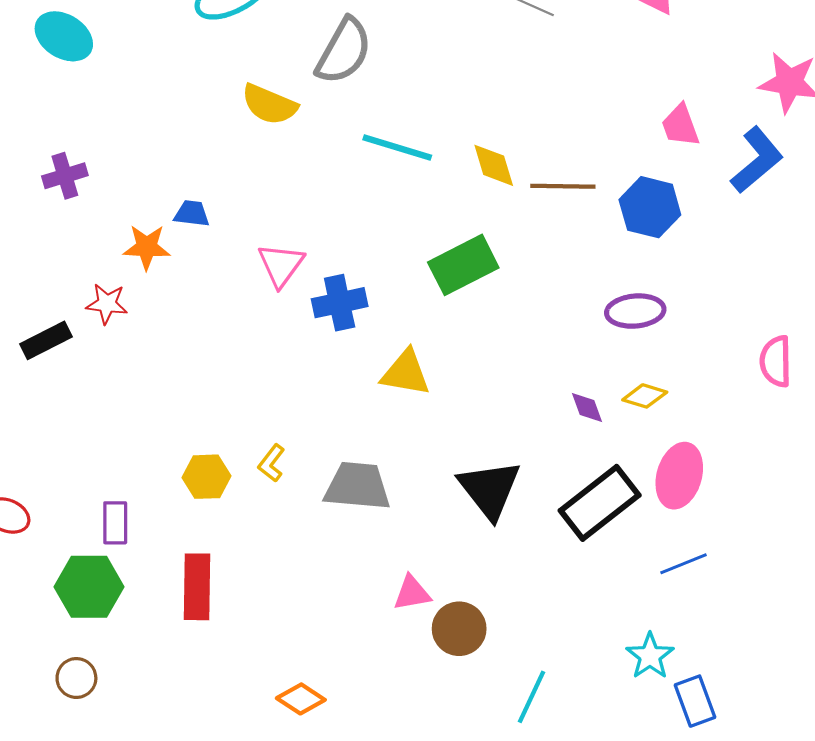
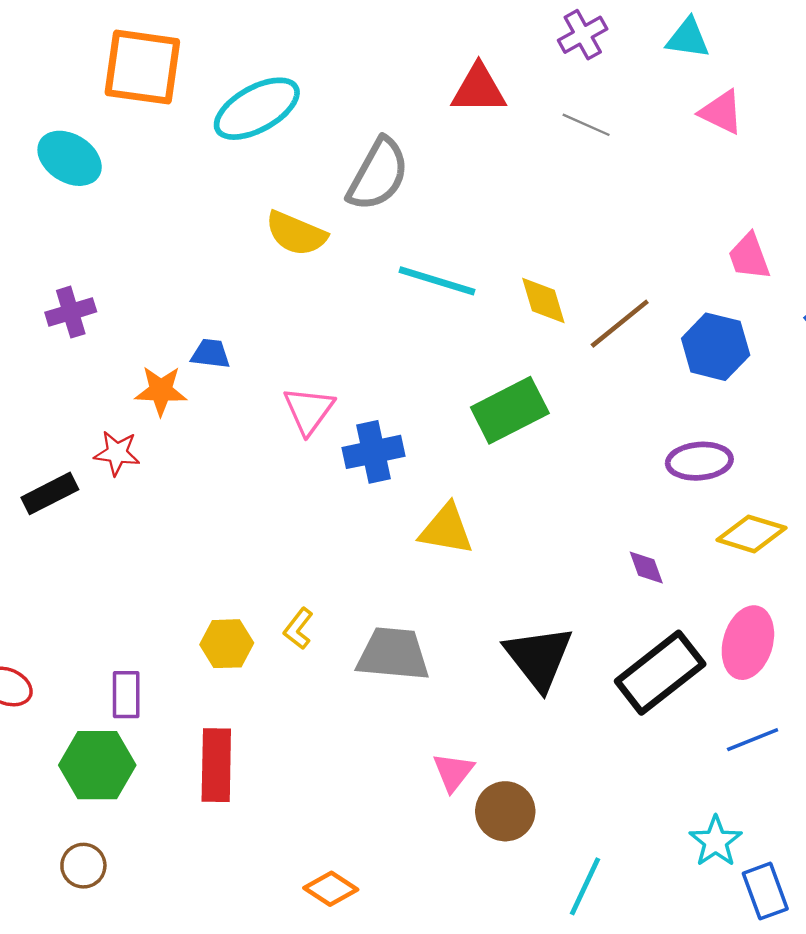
brown line: (563, 186) -> (620, 324), turned -40
yellow diamond: (645, 396) -> (751, 534), moved, size x1.4
pink triangle: (412, 593) -> (453, 772), turned -42

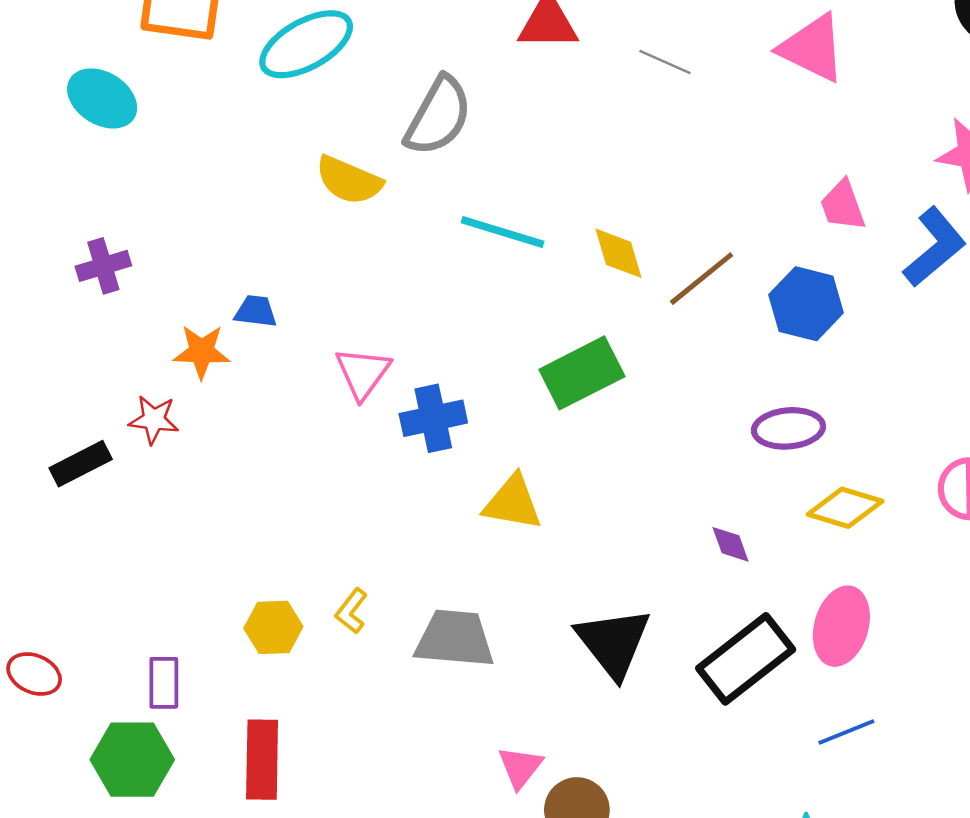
pink triangle: (721, 112) -> (812, 48), size x1.4

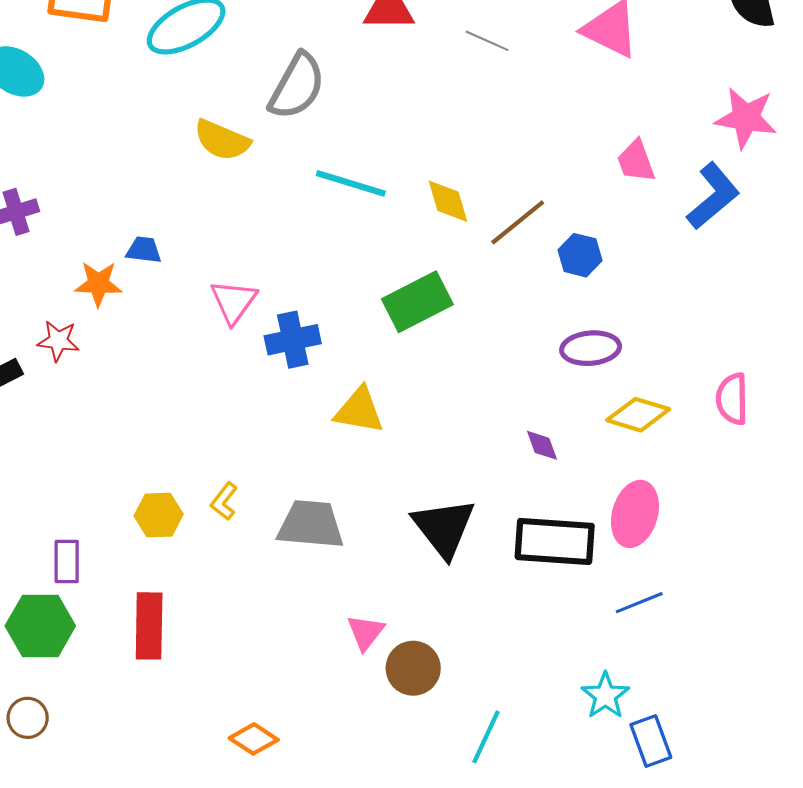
blue hexagon: (806, 304) -> (580, 255), moved, size x0.7
black rectangle: (746, 659) -> (555, 541), turned 42

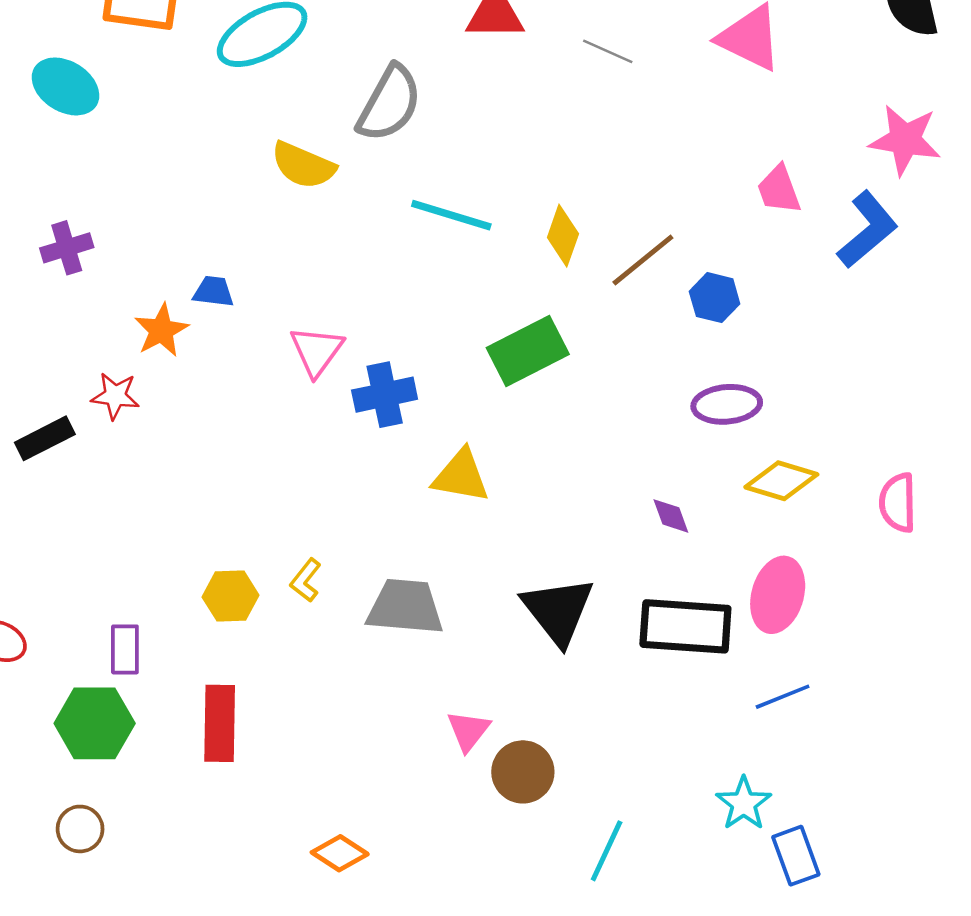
yellow diamond: (448, 201) -> (563, 236), turned 36
orange star: (98, 284) -> (161, 330), turned -30
pink semicircle: (732, 399) -> (898, 503), moved

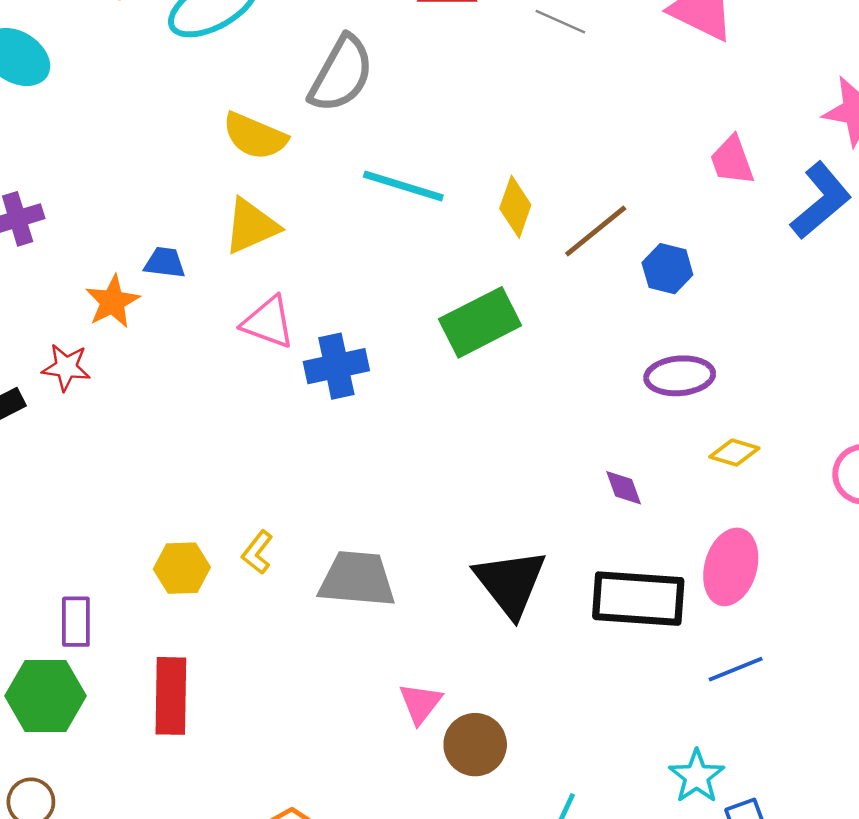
pink triangle: (317, 351) -> (268, 322), turned -46
yellow triangle: (461, 476) -> (251, 226), moved, turned -34
yellow diamond: (781, 481) -> (734, 453), size x0.7

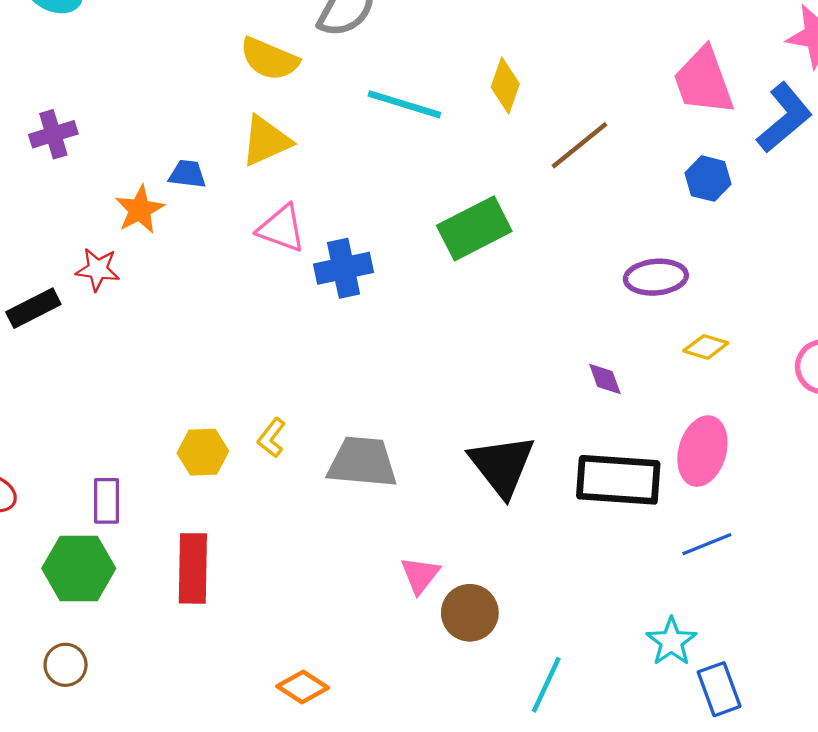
pink trapezoid: (732, 160) -> (704, 81), size x1.5
yellow diamond: (515, 207) -> (505, 85), moved
blue hexagon: (667, 269) -> (708, 179), moved

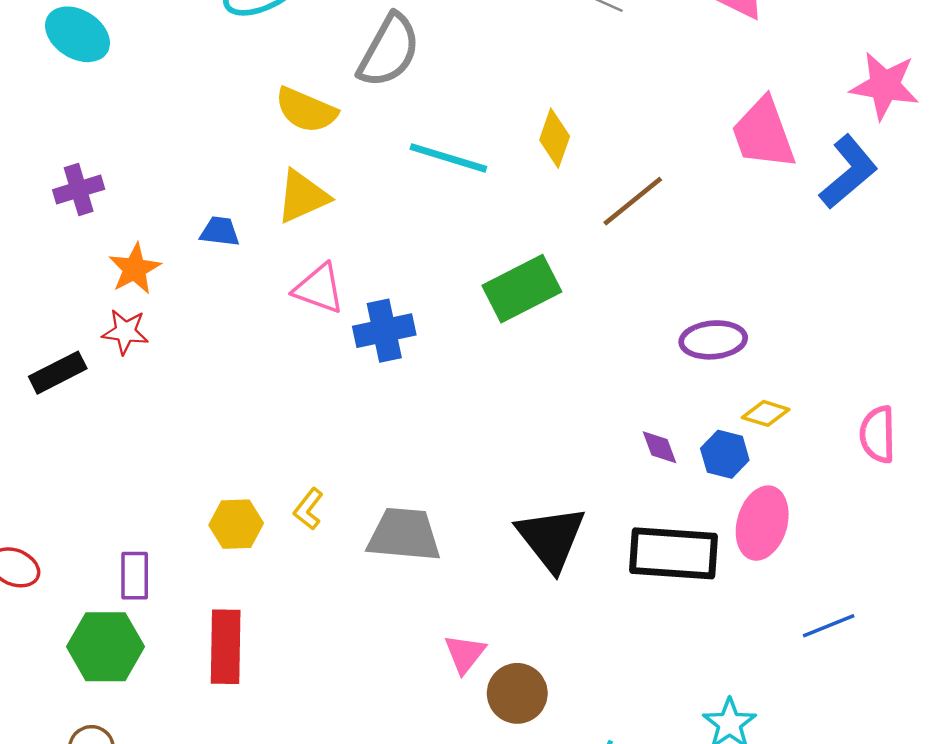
blue hexagon: (708, 179) -> (725, 454), moved
orange star: (140, 210) -> (135, 269), moved
blue line: (707, 544) -> (829, 626), moved

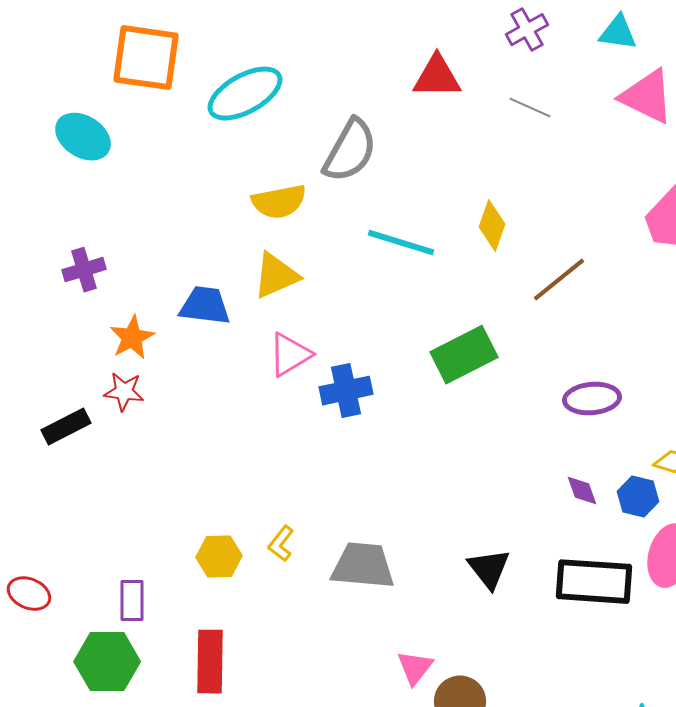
yellow semicircle: (306, 110) -> (279, 202), turned -34
blue trapezoid: (220, 231) -> (205, 306), size x1.5
pink triangle: (319, 289) -> (290, 355), turned -51
purple ellipse: (713, 340) -> (592, 399), moved
black triangle: (551, 538) -> (489, 569), size x0.7

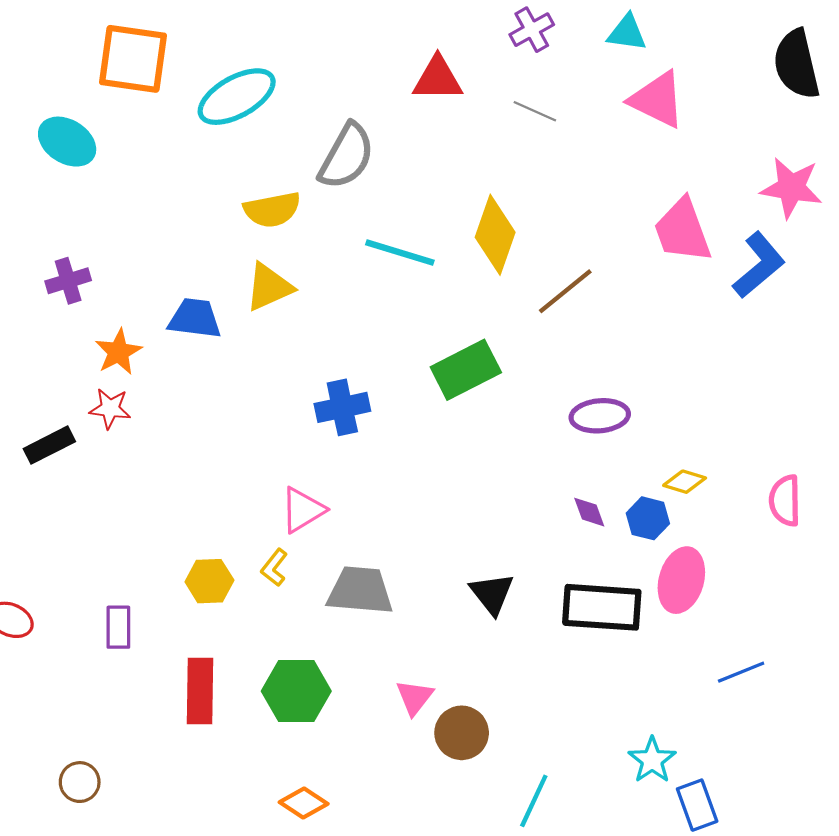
yellow diamond: (492, 226) -> (495, 235), size x1.5
pink triangle: (290, 355) -> (303, 510), moved
green hexagon: (107, 662) -> (296, 691), moved

